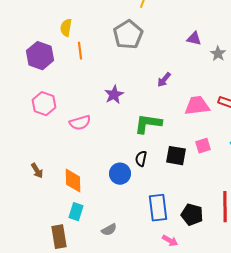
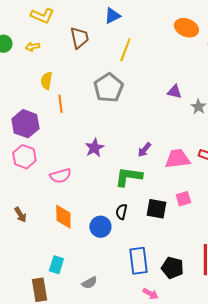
purple hexagon: (40, 56) -> (25, 124), moved
purple arrow: (164, 80) -> (144, 150), moved
brown arrow: (37, 171) -> (20, 215), moved
orange diamond: (73, 181) -> (63, 217), moved

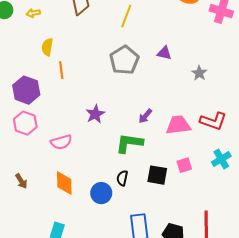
gray pentagon: (108, 88) -> (124, 60), moved
purple triangle: (174, 92) -> (164, 53), moved

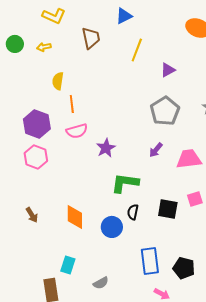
purple triangle: (164, 53) -> (168, 70), moved, turned -42
gray pentagon: (124, 60) -> (165, 111), moved
pink semicircle: (61, 142) -> (77, 131), moved
green L-shape: (129, 143) -> (125, 183), moved

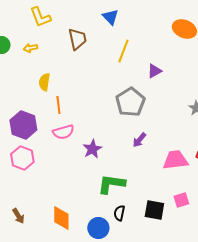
yellow L-shape: (54, 16) -> (40, 17), turned 45
blue triangle: (124, 16) -> (110, 17), turned -48
gray pentagon: (165, 111) -> (130, 102), moved
purple arrow: (156, 150) -> (139, 140), moved

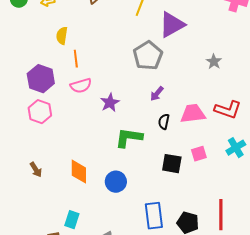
purple triangle: (154, 71) -> (172, 25), size x1.8
black semicircle: (119, 213) -> (164, 122), moved

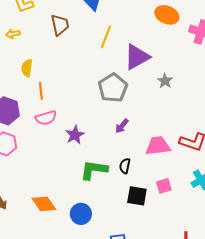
gray star: (214, 62) -> (165, 81), moved
black semicircle: (164, 122) -> (125, 166), moved
orange diamond: (79, 172) -> (44, 204), turned -35

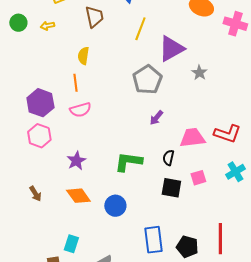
yellow semicircle: (27, 68) -> (83, 56), moved
purple star: (75, 135) -> (76, 161), moved
black semicircle: (125, 166) -> (168, 158), moved

